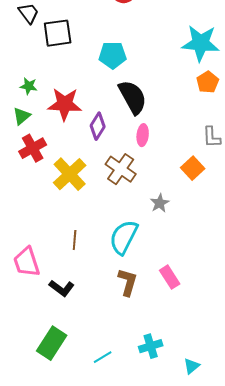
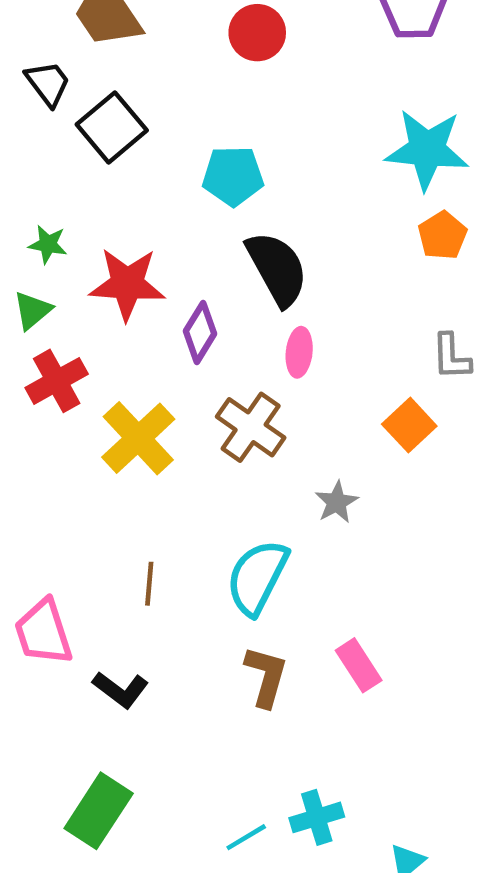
black square: (58, 33) -> (112, 127), turned -32
cyan line: (103, 357) -> (246, 837), moved

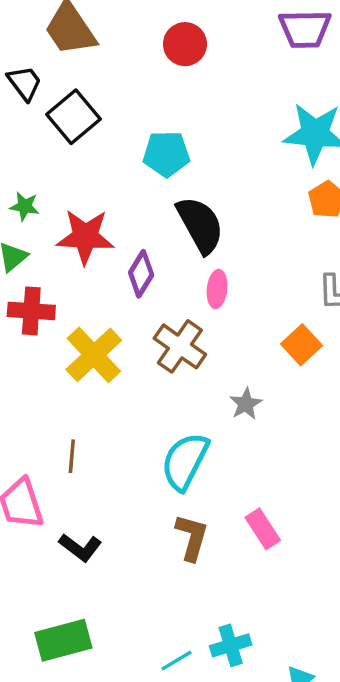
red cross: (57, 381) -> (31, 311), turned 33
brown line: (149, 584) -> (72, 456), moved
green rectangle: (99, 811) -> (63, 640), turned 42

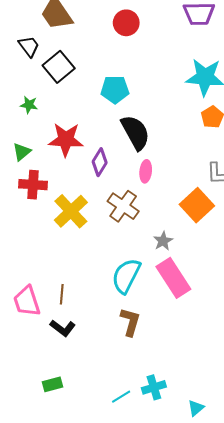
green star: (25, 206) -> (29, 105), moved
orange square: (302, 345) -> (197, 205), size x1.4
brown line: (72, 456) -> (62, 294), moved
pink rectangle: (263, 529) -> (173, 278), moved, size x1.6
green rectangle: (63, 640) -> (52, 384), size x0.6

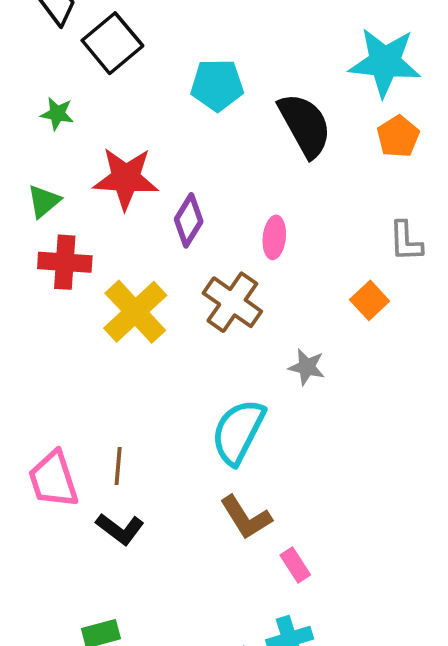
black semicircle: (135, 132) -> (305, 125), moved
orange square: (197, 205) -> (370, 300), size x0.6
gray star: (163, 241) -> (307, 367), turned -30
pink rectangle: (173, 278) -> (295, 565), moved, size x0.5
brown L-shape: (130, 322) -> (246, 517), turned 132

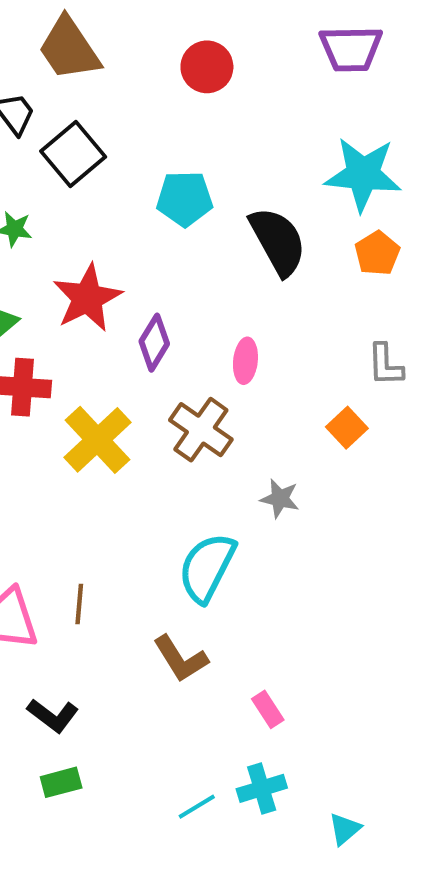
red star: (126, 178) -> (87, 298), turned -30
brown L-shape: (246, 517) -> (181, 659), moved
black L-shape: (120, 529) -> (53, 715), moved

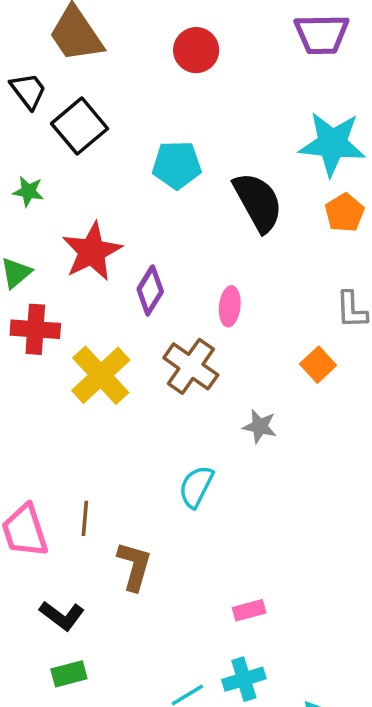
cyan semicircle: (207, 568) -> (196, 487), size x0.7
brown L-shape: (181, 659) -> (134, 566), moved, turned -132
pink rectangle: (268, 709) -> (249, 610), turned -72

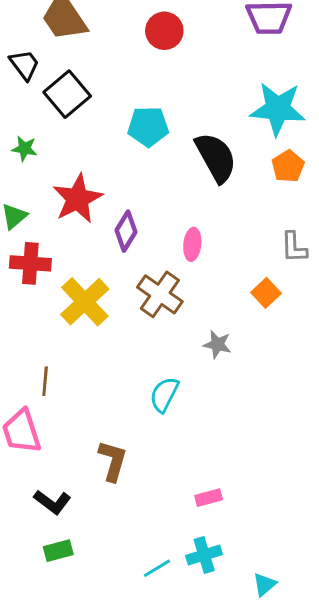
brown line: (85, 518) -> (45, 381), moved

